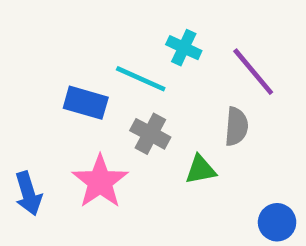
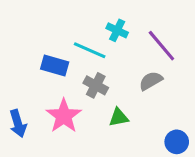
gray semicircle: (236, 127) -> (151, 81), turned -125
green triangle: (201, 170) -> (119, 117), moved

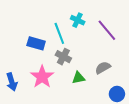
cyan line: (90, 50) -> (59, 33), turned 45
gray semicircle: (151, 81) -> (103, 68), moved

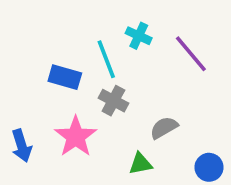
gray semicircle: (103, 68) -> (164, 128), moved
green triangle: (79, 78) -> (140, 164), moved

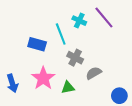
purple line: (191, 54) -> (104, 17), moved
gray cross: (113, 101) -> (75, 58), moved
green triangle: (140, 164) -> (68, 87), moved

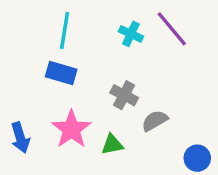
cyan line: (61, 34) -> (65, 30), moved, turned 30

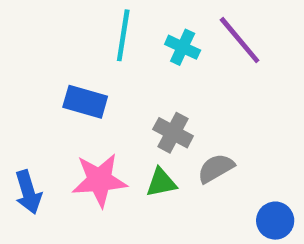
cyan line: (65, 30) -> (123, 35), moved
pink star: (71, 129) -> (99, 180), turned 30
green triangle: (112, 145) -> (161, 183), moved

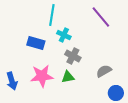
cyan cross: (183, 47) -> (64, 35), moved
gray semicircle: (216, 168) -> (104, 71), moved

